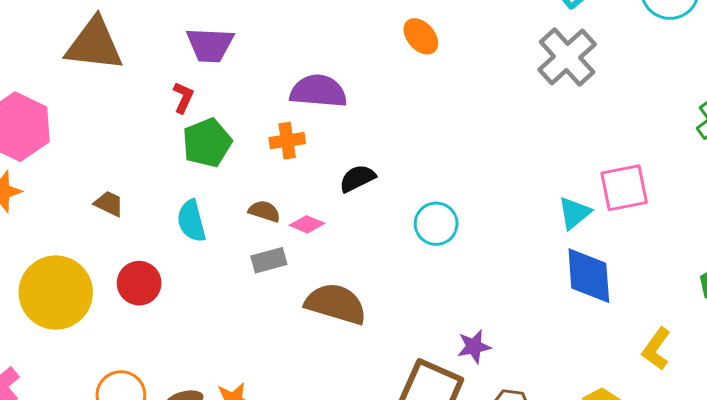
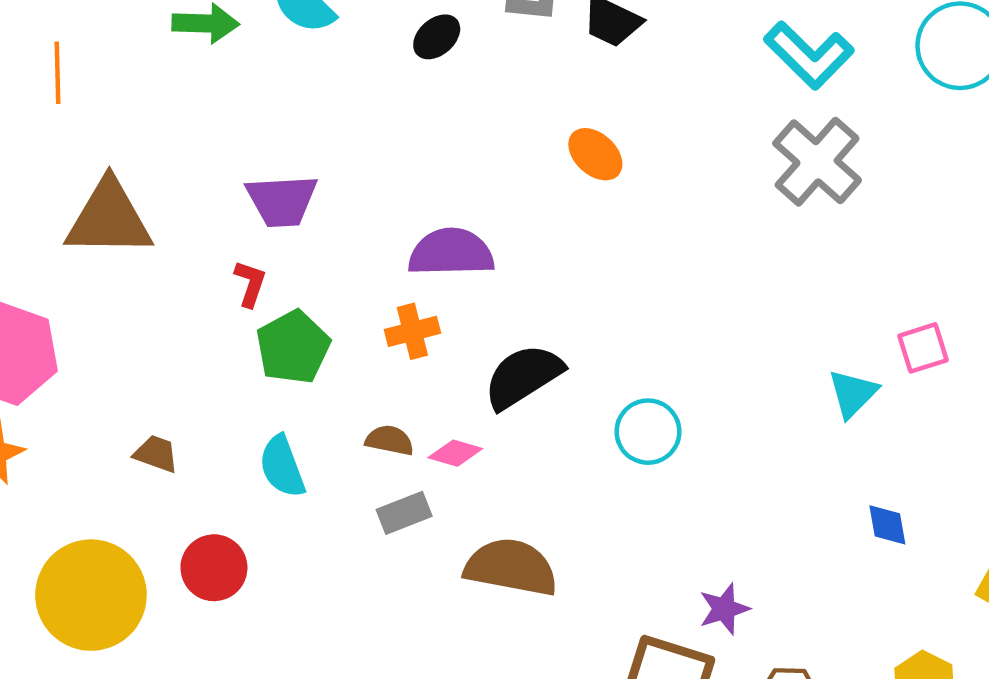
black semicircle: (357, 178) -> (523, 376), size x1.5
pink square: (624, 188) -> (923, 348), size x0.7
blue diamond: (589, 276) -> (887, 525), moved, size x0.5

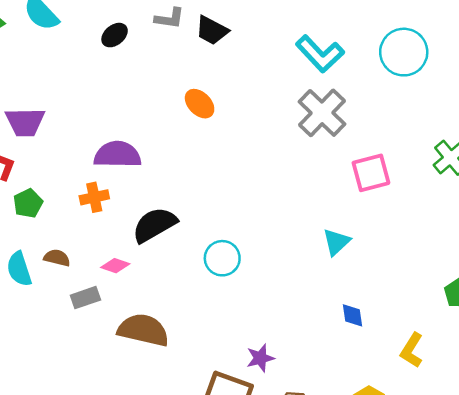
green pentagon: (293, 347) -> (28, 203), size x0.7
pink square: (923, 348) -> (371, 173), moved, size x1.4
brown semicircle: (390, 440) -> (57, 258), moved

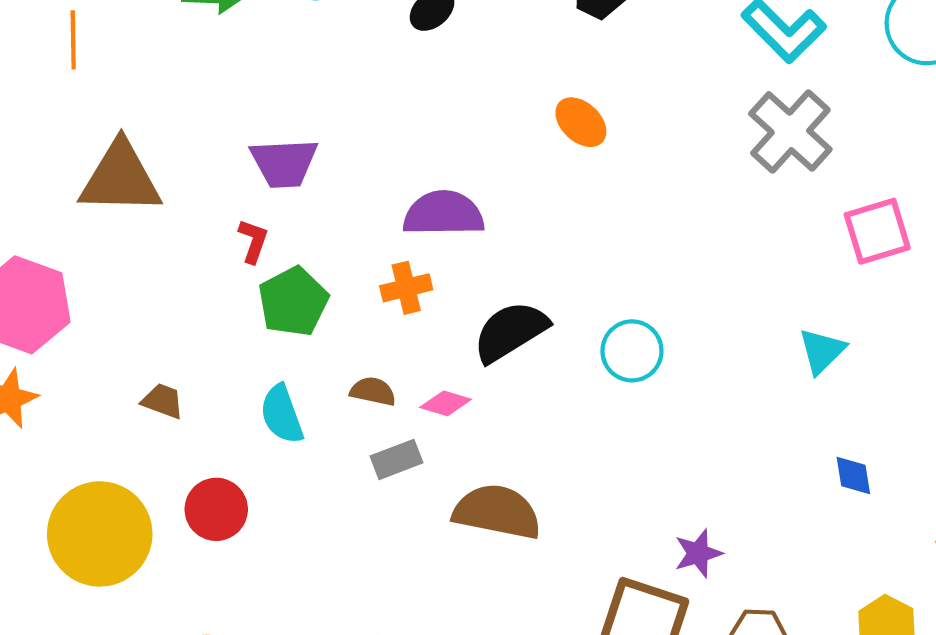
green pentagon: (28, 203) -> (293, 302), size x1.4
brown semicircle: (57, 258) -> (373, 391), moved
cyan circle: (222, 258) -> (632, 351), moved

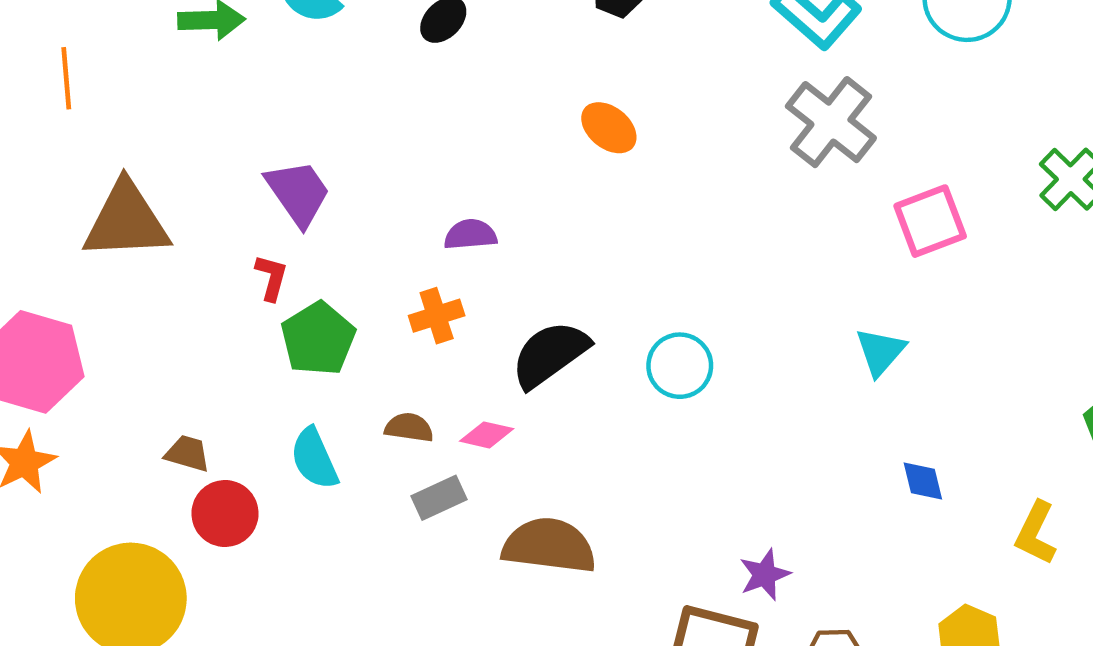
purple trapezoid: (284, 163) -> (298, 193), turned -118
purple semicircle: (443, 214) -> (470, 235), size x0.6
red circle: (216, 509) -> (225, 514), moved

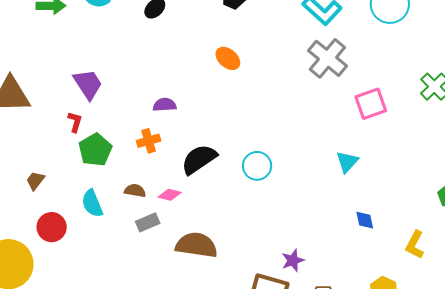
brown trapezoid: (187, 453) -> (35, 181), moved, turned -70

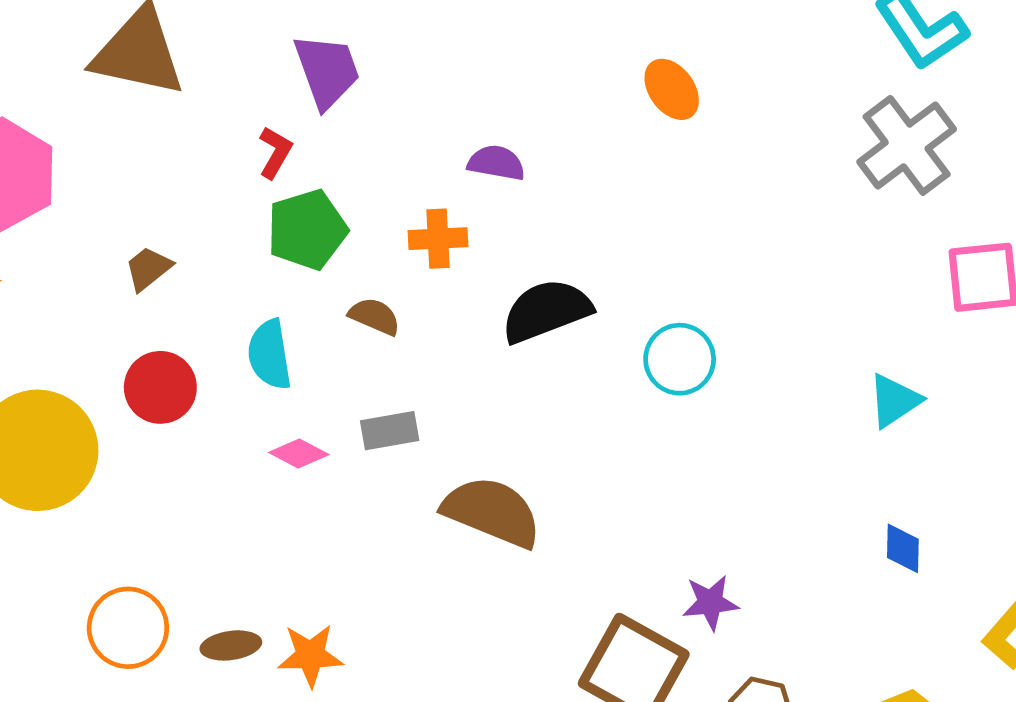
brown semicircle: (135, 191) -> (375, 316), moved
pink diamond: (170, 195) -> (299, 454), moved

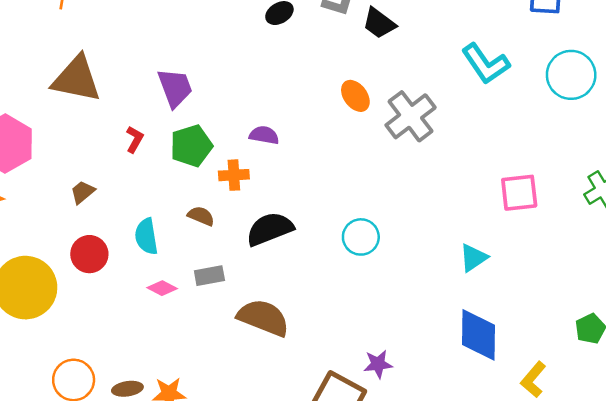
gray cross: (907, 145) -> (411, 116), moved
red L-shape: (275, 152) -> (135, 139), moved
green pentagon: (307, 230) -> (191, 146), moved
black semicircle: (546, 311) -> (270, 229), moved
blue diamond: (903, 548) -> (478, 335), size x2.0

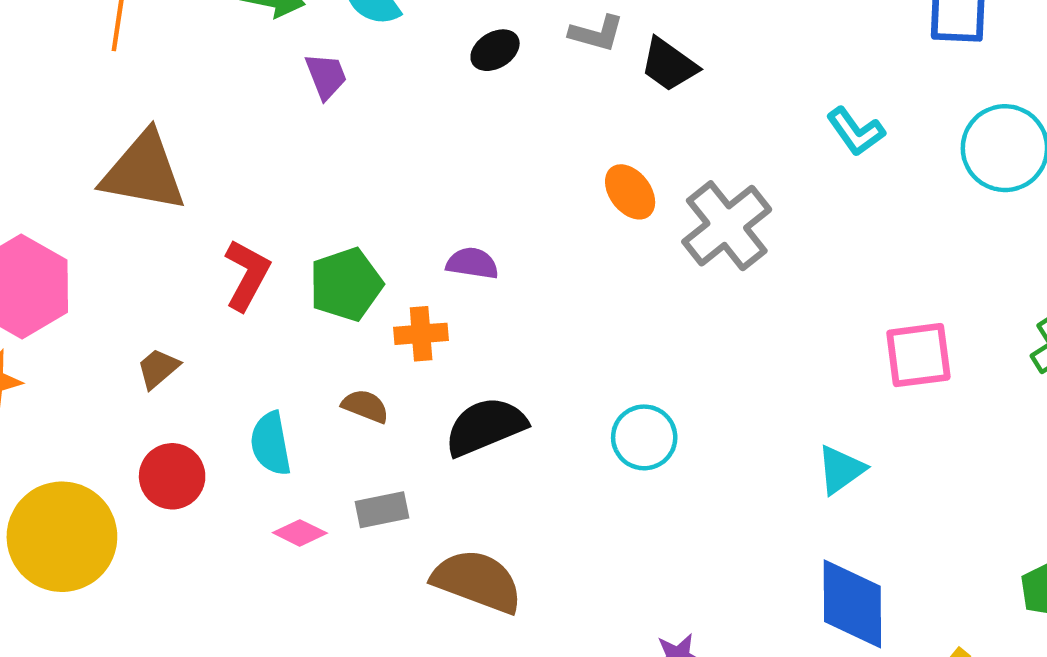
cyan L-shape: (486, 64) -> (856, 132), size x0.7
purple trapezoid: (175, 88) -> (326, 76), moved, size x0.7
red L-shape: (135, 139) -> (247, 275), size x1.5

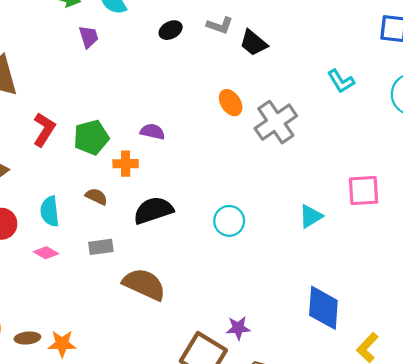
cyan triangle: (841, 470) -> (311, 216), moved
pink diamond: (300, 533) -> (46, 253), moved

